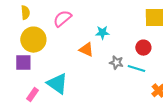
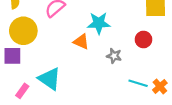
cyan star: (102, 33) -> (99, 23), size x1.5
cyan line: (136, 69) -> (138, 83), moved

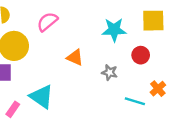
cyan star: (99, 23) -> (114, 30), moved
orange cross: (160, 86) -> (158, 89), moved

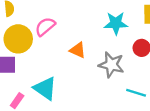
pink semicircle: (47, 22) -> (45, 27), moved
gray star: (110, 72) -> (111, 65), size x1.6

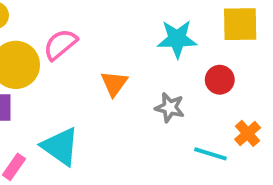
orange triangle: (78, 50) -> (114, 83), turned 42
gray star: (111, 65) -> (170, 108), size x0.7

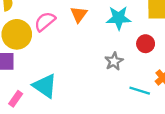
orange triangle: (114, 83) -> (79, 14), moved
gray star: (170, 108) -> (114, 61), turned 30

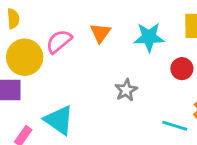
gray star: (114, 61) -> (126, 90), moved

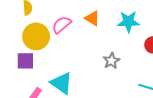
orange triangle: (100, 33) -> (92, 18), turned -35

